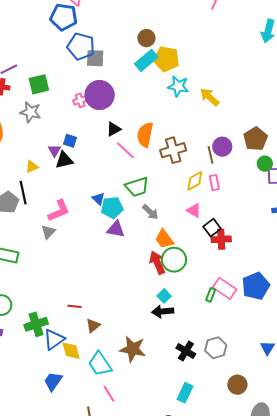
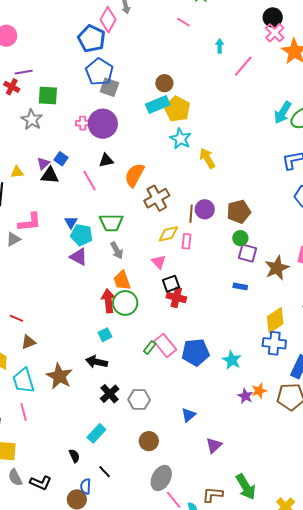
pink line: (125, 150) -> (89, 180), moved
brown cross: (173, 150) -> (157, 198), turned -30
black arrow: (163, 311) -> (96, 362), moved

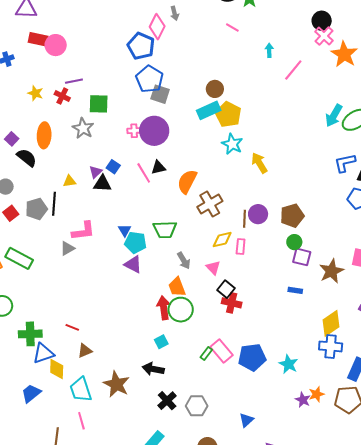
pink line: (89, 180) -> (144, 173), moved
gray arrow: (117, 250) -> (184, 261), moved
black square: (171, 284) -> (226, 289), turned -30

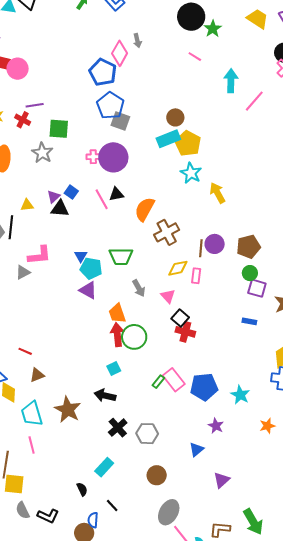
cyan arrow: (269, 50) -> (231, 81), size x1.6
orange trapezoid: (177, 287) -> (117, 313), moved
purple star: (303, 400) -> (216, 426), moved

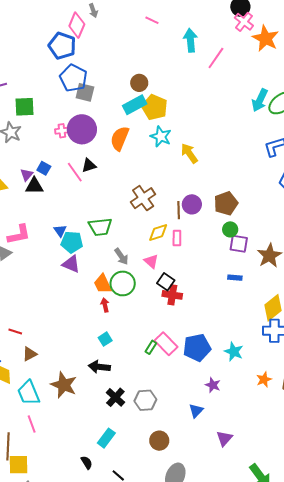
orange semicircle: (145, 209) -> (120, 138), moved
red arrow: (117, 335) -> (105, 305), size x0.6
green circle: (134, 337) -> (123, 283), moved

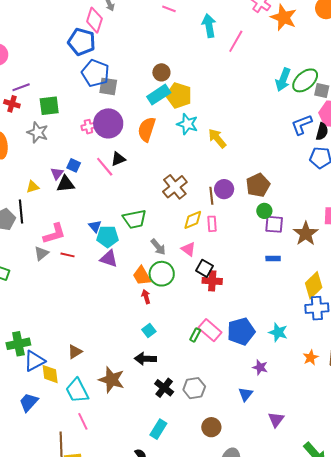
red line: (15, 332) -> (68, 255), moved

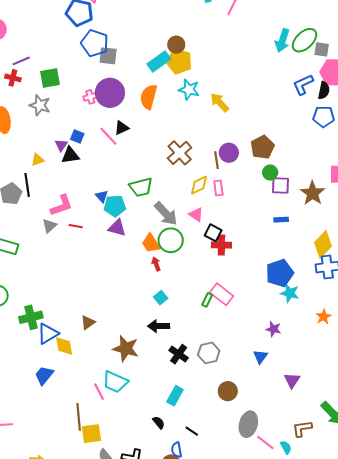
brown circle: (161, 72) -> (176, 45), moved
gray arrow: (158, 247) -> (166, 214), size x1.5
blue pentagon: (241, 331) -> (280, 273), moved
cyan trapezoid: (77, 391) -> (115, 382), moved, turned -36

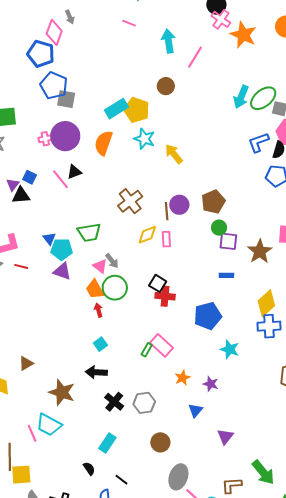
brown circle: (176, 45) -> (166, 86), moved
gray arrow: (166, 214) -> (112, 261), size x0.6
pink triangle: (196, 214) -> (100, 266), moved
blue pentagon: (280, 273) -> (208, 316), moved
orange star: (324, 317) -> (182, 378), moved

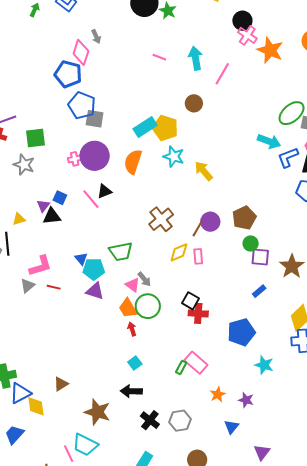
pink line: (129, 23) -> (159, 57), moved
cyan arrow: (241, 97) -> (269, 141), moved, turned -90
brown line: (167, 211) -> (198, 228), turned 36
blue rectangle: (226, 275) -> (259, 291), turned -40

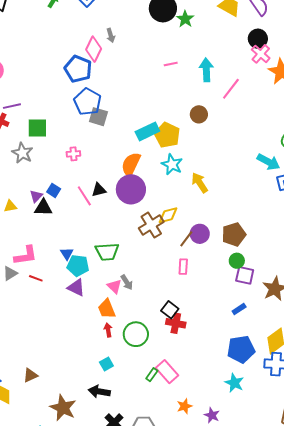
pink line: (159, 57) -> (171, 64), turned -40
purple circle: (95, 156) -> (131, 189), moved
yellow diamond: (179, 252) -> (168, 215), moved
green circle: (148, 306) -> (136, 334), moved
blue pentagon: (241, 332) -> (241, 349), moved

